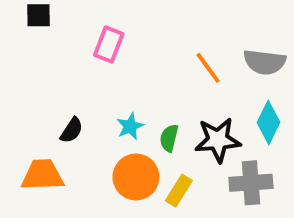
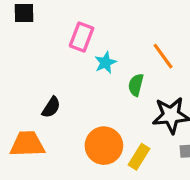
cyan star: (130, 126) -> (106, 63), moved
green semicircle: (169, 138) -> (136, 85), moved

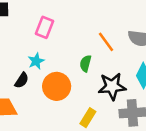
cyan star: (106, 63) -> (36, 61), moved
orange circle: (104, 146) -> (57, 86), moved

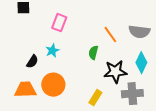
black semicircle: (22, 80) -> (32, 62), moved
orange circle: (57, 86) -> (53, 85), moved

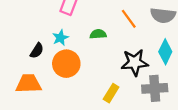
green semicircle: (93, 53) -> (98, 34), moved, turned 72
orange circle: (53, 85) -> (66, 64), moved

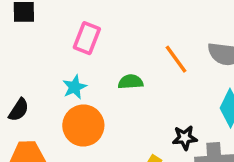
black semicircle: (37, 51) -> (19, 110), moved
black star: (135, 62) -> (185, 138), moved, size x0.6

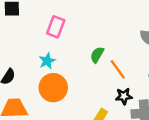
orange line: (176, 59) -> (118, 69), moved
green semicircle: (131, 82) -> (97, 55), moved, turned -56

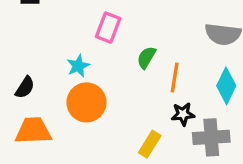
pink rectangle: (56, 27) -> (108, 28), moved
orange line: (118, 69) -> (175, 77), turned 45

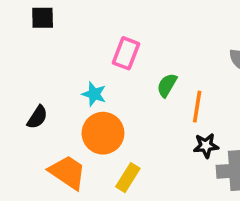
cyan star: (78, 66) -> (94, 94), turned -30
orange trapezoid: (33, 131) -> (67, 172), moved, turned 36
yellow rectangle: (150, 144) -> (128, 178), moved

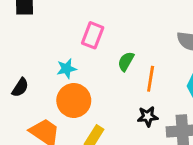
cyan star: (94, 94) -> (67, 69), turned -30
black star: (206, 146) -> (148, 116), moved

